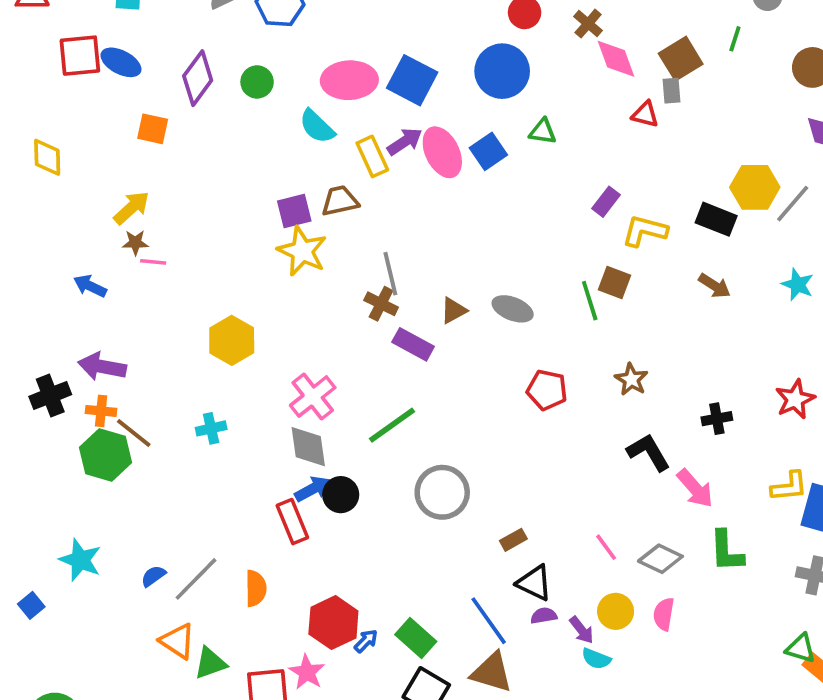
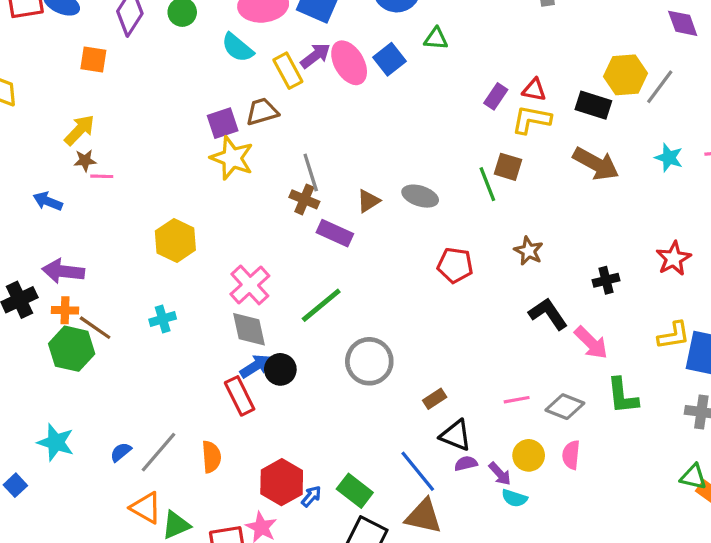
red triangle: (645, 114) -> (534, 90), moved
brown arrow: (714, 286) -> (596, 164), size x1.6
pink line: (606, 547) -> (517, 400), turned -60

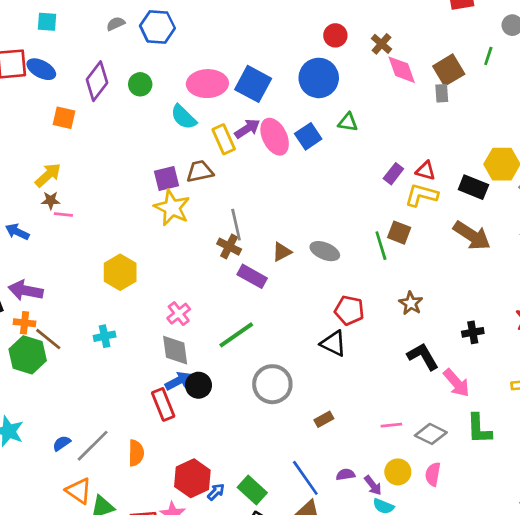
pink cross: (250, 285) -> (179, 314), size x0.7
black triangle: (456, 435) -> (333, 343), moved

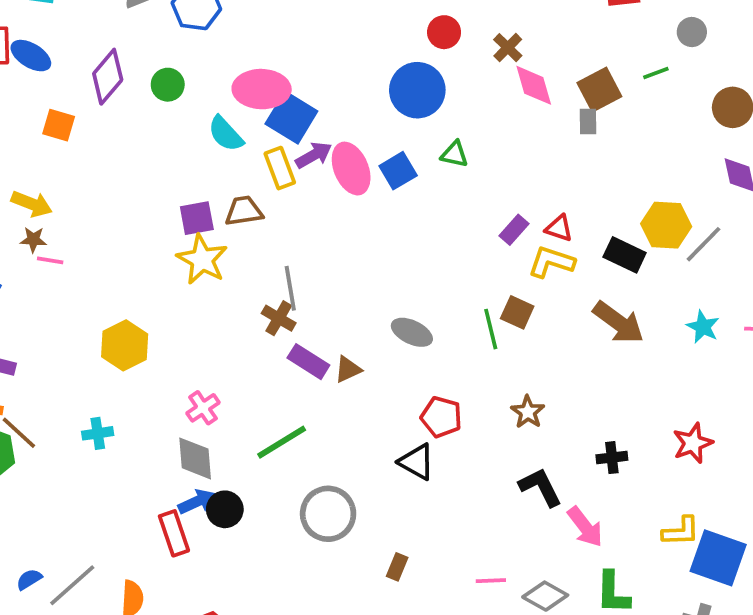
green line: (488, 56) -> (656, 73), turned 48
blue square: (253, 84) -> (291, 117), moved
yellow arrow: (48, 175) -> (32, 204), turned 60
brown triangle: (282, 252) -> (348, 369), moved
brown rectangle: (324, 419) -> (397, 567), turned -42

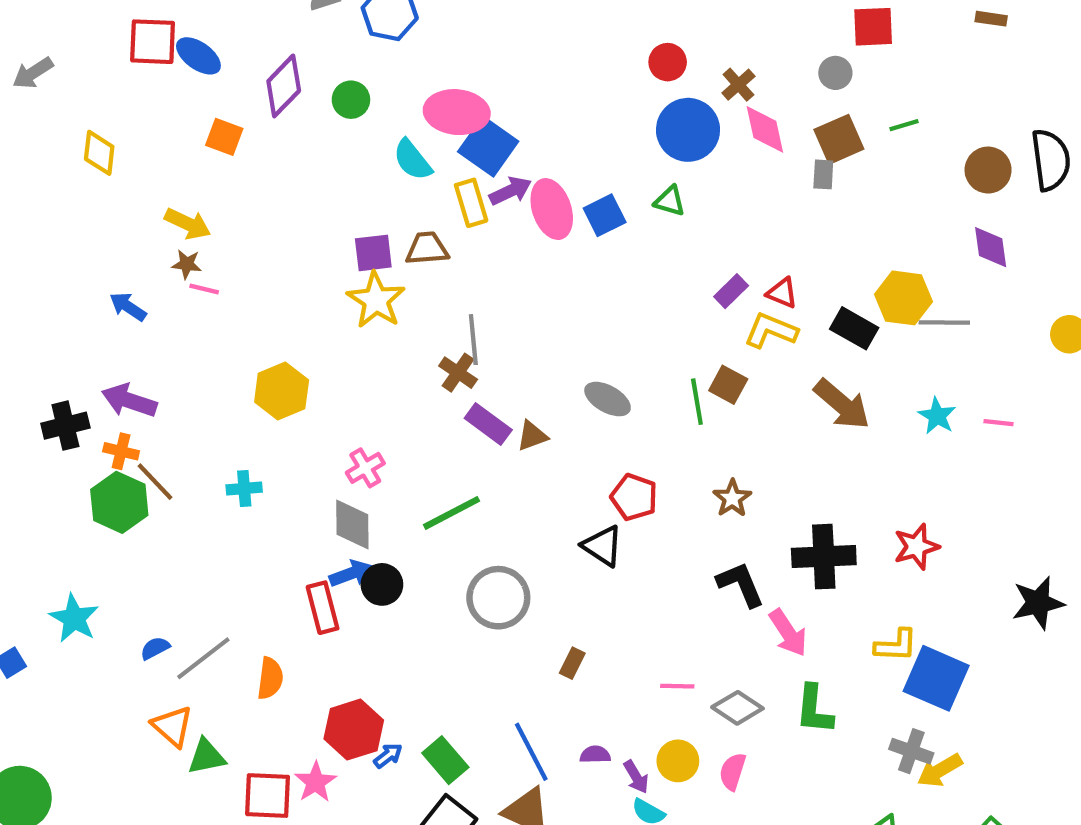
gray circle: (692, 32) -> (835, 73), moved
blue circle: (417, 90) -> (688, 130), moved
gray line: (703, 244) -> (944, 322), turned 42
black cross: (612, 458) -> (824, 557), size x1.8

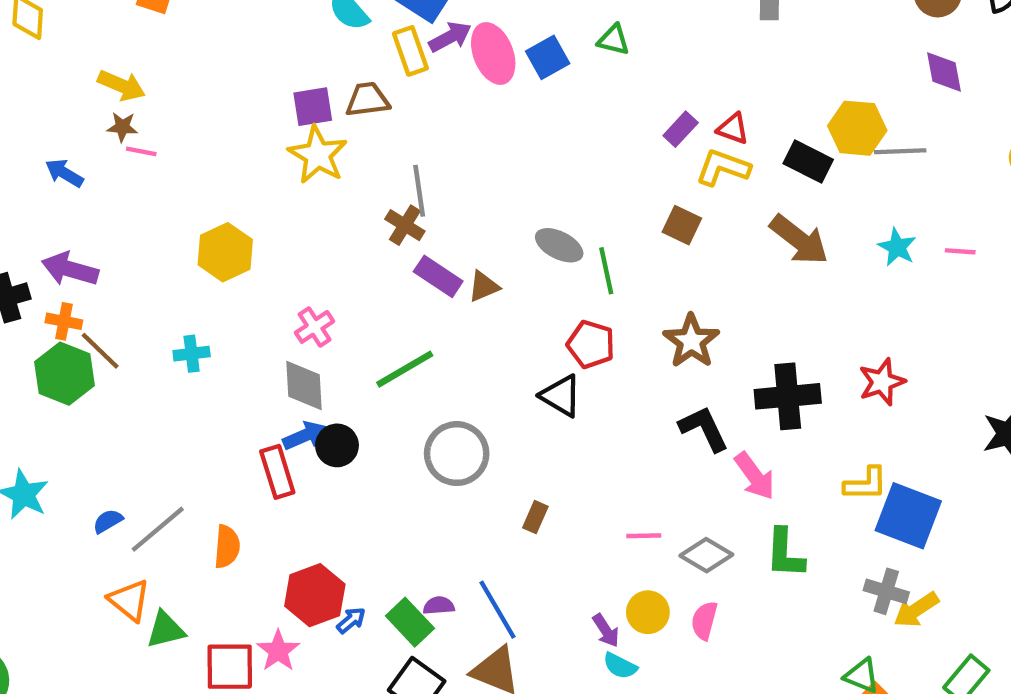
green line: (697, 402) -> (606, 271), moved
brown star: (732, 498) -> (691, 341), size x1.4
purple semicircle: (595, 755) -> (439, 606), moved

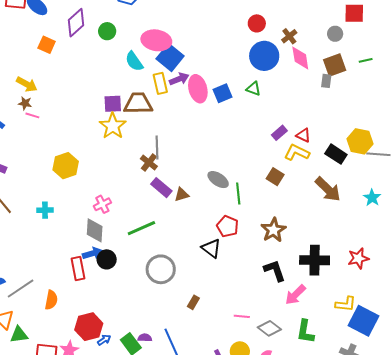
brown trapezoid: (367, 100) -> (138, 103), size x1.4
pink arrow: (755, 476) -> (295, 295), turned 75

